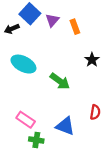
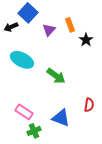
purple triangle: (52, 20) -> (49, 30), moved
black star: (92, 60) -> (86, 40), moved
green cross: (36, 140) -> (34, 131), turned -32

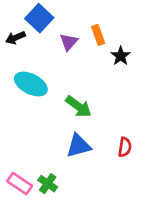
pink rectangle: (24, 112) -> (20, 184), moved
blue triangle: (61, 118) -> (79, 146), moved, turned -36
green cross: (34, 131) -> (48, 184), turned -32

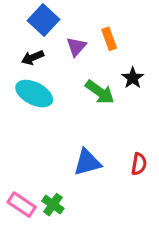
black arrow: (15, 38) -> (33, 58), moved
black star: (121, 56) -> (133, 78), moved
green arrow: (79, 106) -> (100, 92), moved

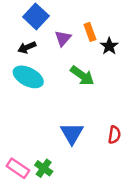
black star: (133, 78) -> (109, 46), moved
blue triangle: (87, 162) -> (72, 133), turned -45

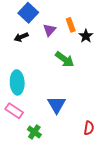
cyan ellipse: (28, 77) -> (17, 82), moved, turned 60
red semicircle: (114, 135) -> (89, 128), moved
pink rectangle: (18, 168) -> (14, 111), moved

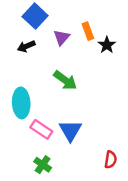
green arrow: (65, 59) -> (65, 80), moved
pink rectangle: (14, 111) -> (41, 129), moved

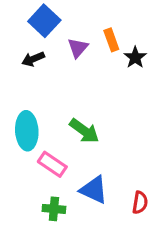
green arrow: (65, 80) -> (84, 131), moved
blue triangle: (70, 131) -> (94, 190), moved, turned -35
green cross: (43, 165) -> (54, 209), turned -30

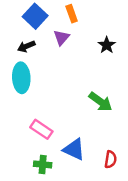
orange rectangle: (111, 40) -> (72, 14), moved
cyan ellipse: (27, 131) -> (21, 78), moved
green arrow: (84, 131) -> (100, 102), moved

